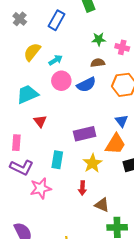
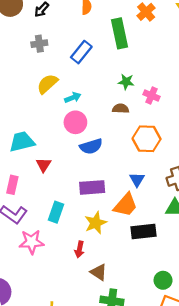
gray cross: (20, 19) -> (39, 44), turned 32
blue semicircle: (86, 85) -> (91, 146), moved
cyan trapezoid: (27, 94) -> (22, 142), moved

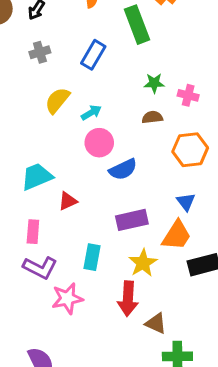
red triangle: (43, 165) -> (68, 201), turned 42
red arrow: (79, 249) -> (128, 299), size x1.6

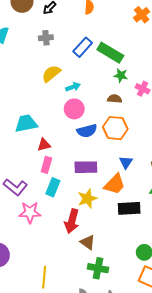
green rectangle: (137, 25) -> (110, 53), moved, turned -50
orange hexagon: (190, 150) -> (115, 128), moved
pink rectangle: (33, 232) -> (46, 165), moved

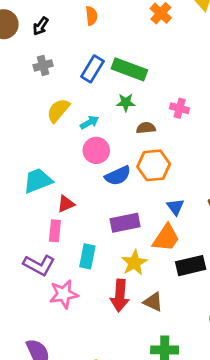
green star: (121, 75) -> (126, 103), moved
pink rectangle: (46, 165) -> (55, 231), moved
brown triangle: (88, 242) -> (153, 302), moved

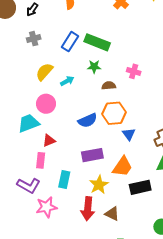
pink circle: (96, 150) -> (46, 104), moved
blue triangle: (175, 207) -> (129, 134), moved

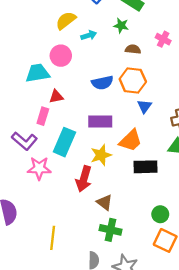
cyan rectangle: (64, 179) -> (64, 142), size x1.4
brown triangle: (112, 214) -> (105, 202), moved

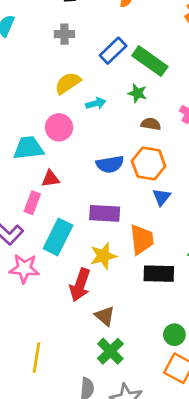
orange trapezoid: (131, 141) -> (142, 239), turned -55
green cross: (110, 230) -> (110, 351), turned 30

